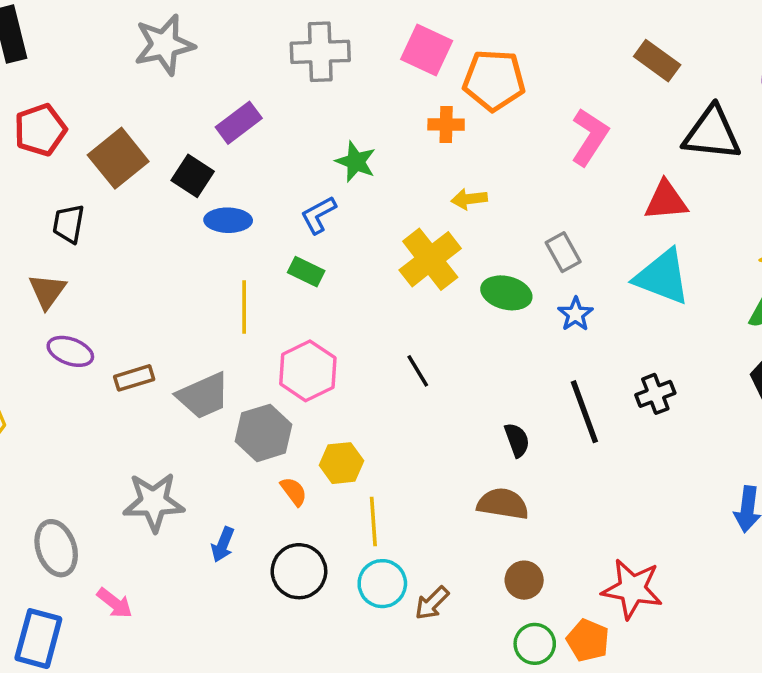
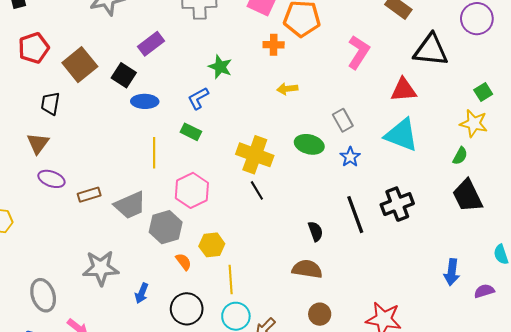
yellow cross: (430, 259) -> (255, 155), moved, turned -32
black cross: (655, 394) -> (397, 204), size x1.4

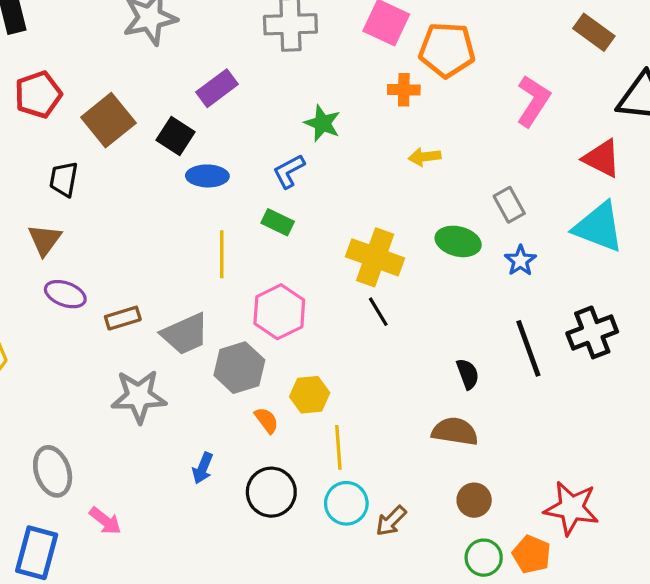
red triangle: (404, 90) -> (602, 158), turned 32
gray star: (101, 268) -> (139, 396), moved

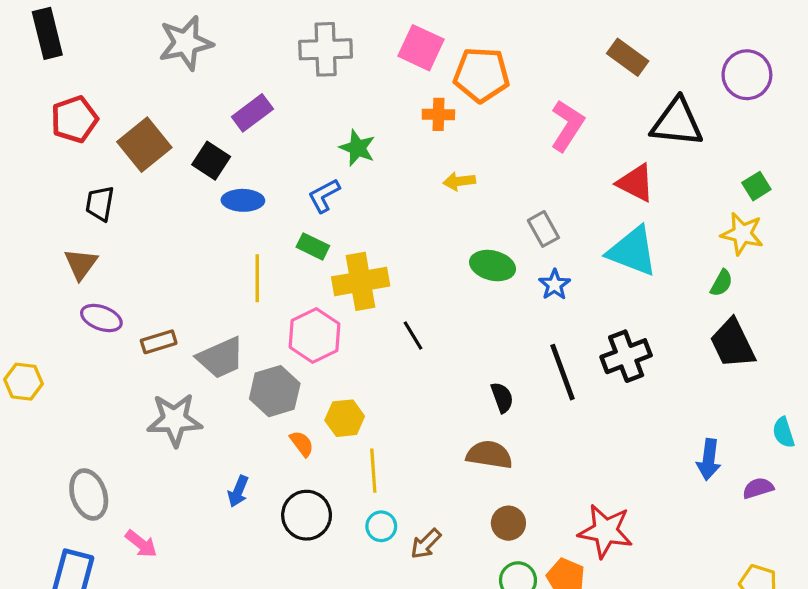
yellow cross: (375, 257) -> (361, 281), moved, turned -30
cyan circle: (346, 503) -> (381, 526), size x0.7

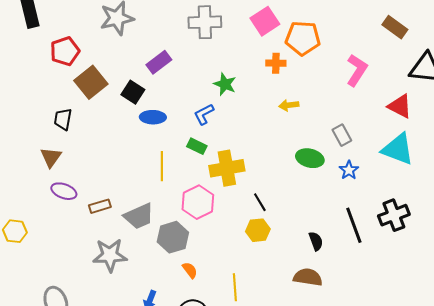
pink square: (421, 48) -> (265, 21), turned 32
red pentagon: (74, 119) -> (65, 51), moved
yellow hexagon: (345, 418) -> (258, 230), moved

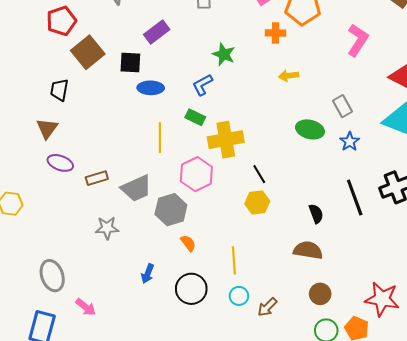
black square: (133, 92) -> (130, 62), turned -30
gray star: (110, 255) -> (107, 228), size x0.7

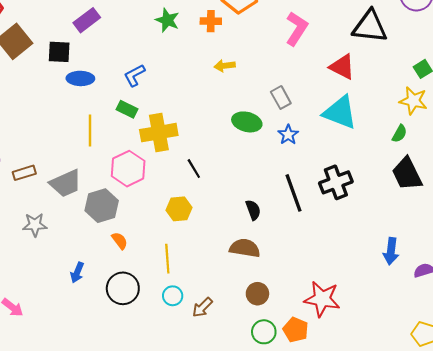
green star: (224, 54) -> (167, 20), moved
yellow hexagon: (257, 203) -> (179, 209), moved

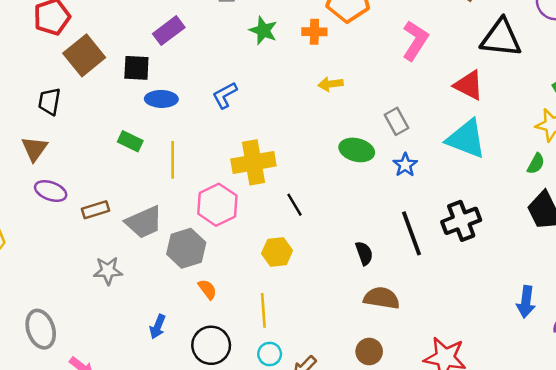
green rectangle: (127, 109) -> (130, 141), moved
brown semicircle: (245, 248) -> (382, 298), moved

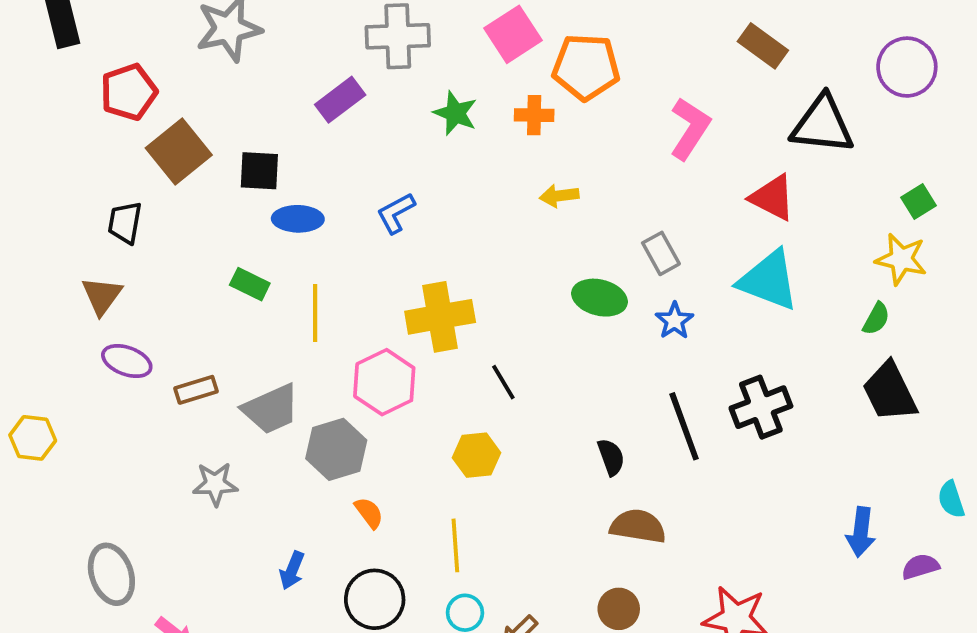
purple rectangle: (169, 31) -> (340, 100), moved

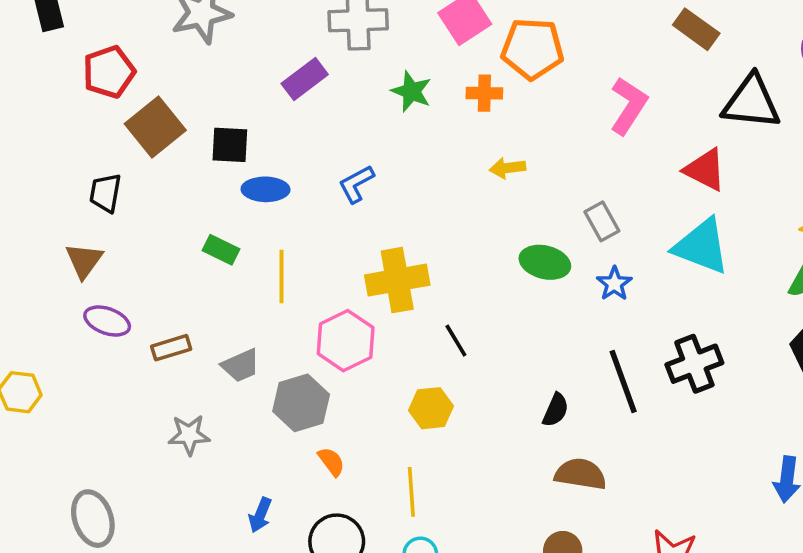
gray trapezoid: (271, 409) -> (241, 365), size x0.7
black semicircle: (611, 457) -> (556, 410), turned 44

